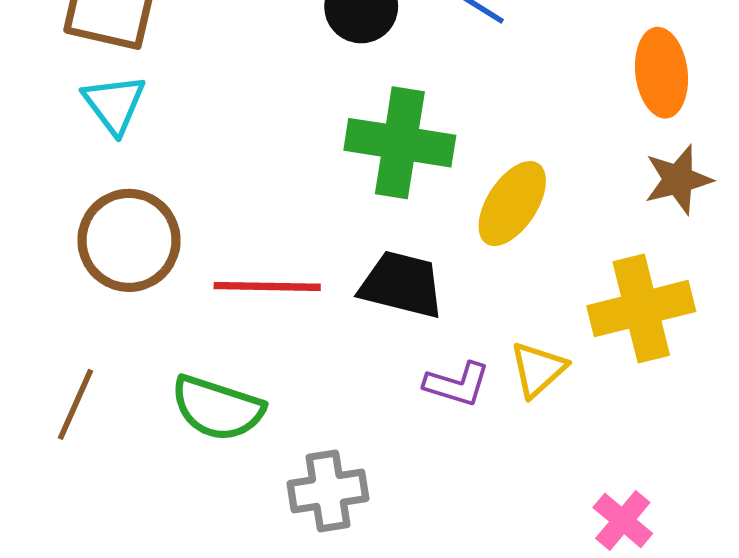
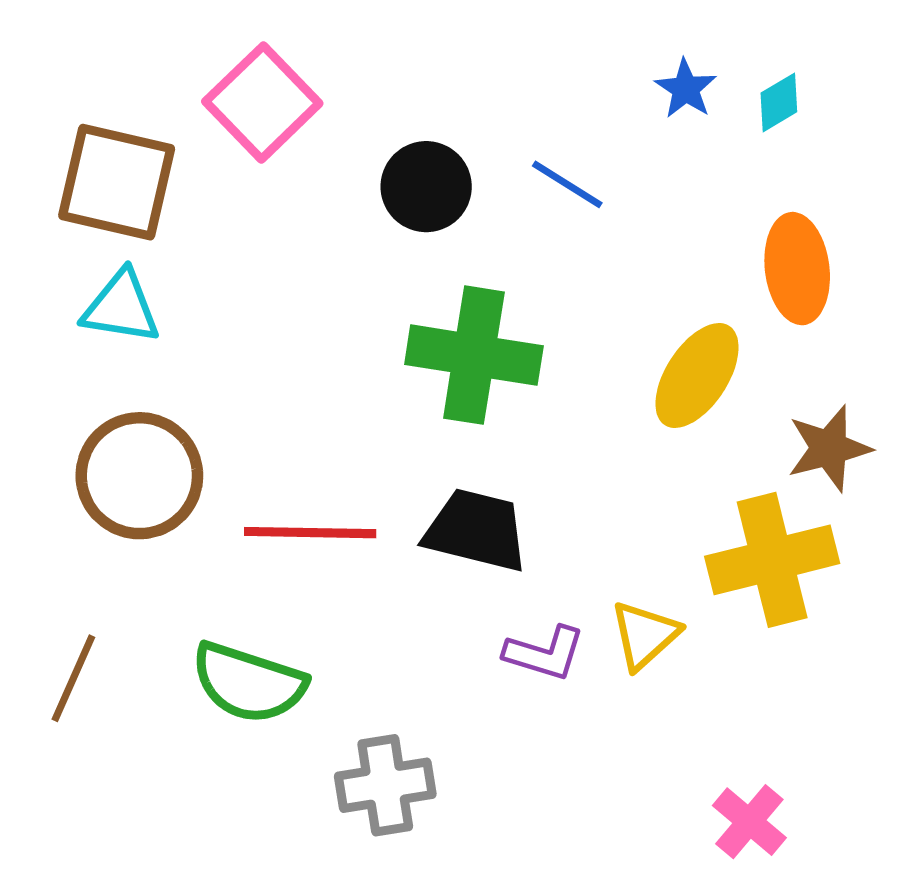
cyan triangle: (114, 104) -> (121, 307), turned -44
brown star: (678, 180) -> (829, 448), moved
yellow ellipse: (512, 204) -> (697, 376), moved

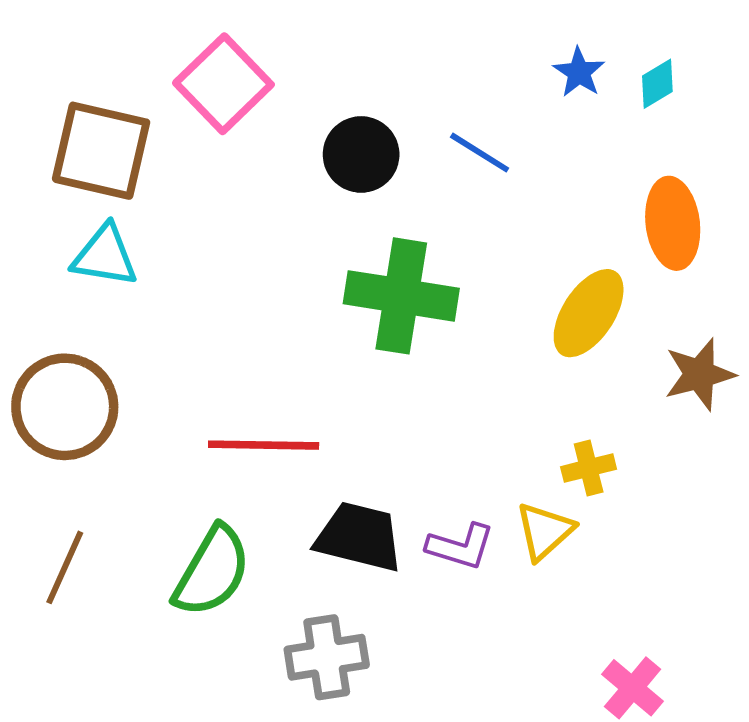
brown circle: (139, 476) -> (65, 407), moved
black trapezoid: (476, 530) -> (359, 537), moved
yellow cross: (772, 560) -> (589, 468), moved, size x0.5
green semicircle: (249, 683) -> (212, 571), turned -78

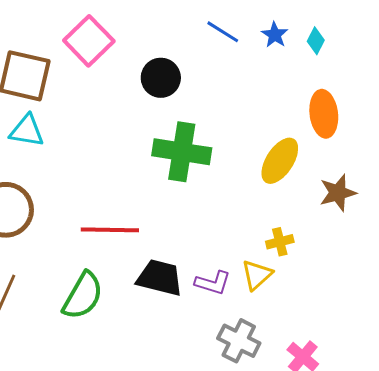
cyan diamond: (657, 84) -> (316, 41), turned -32
blue line: (480, 153) -> (223, 32), moved
gray cross: (327, 657) -> (239, 341), moved, turned 36

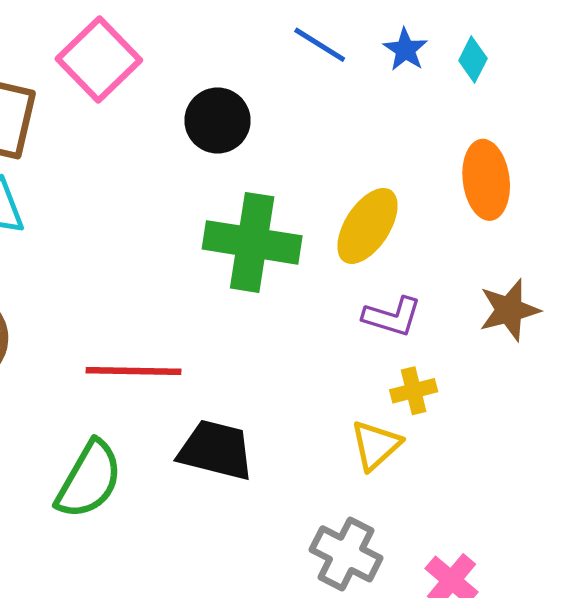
yellow ellipse: (280, 161) -> (367, 226), moved
purple L-shape: (213, 283) -> (392, 317), moved

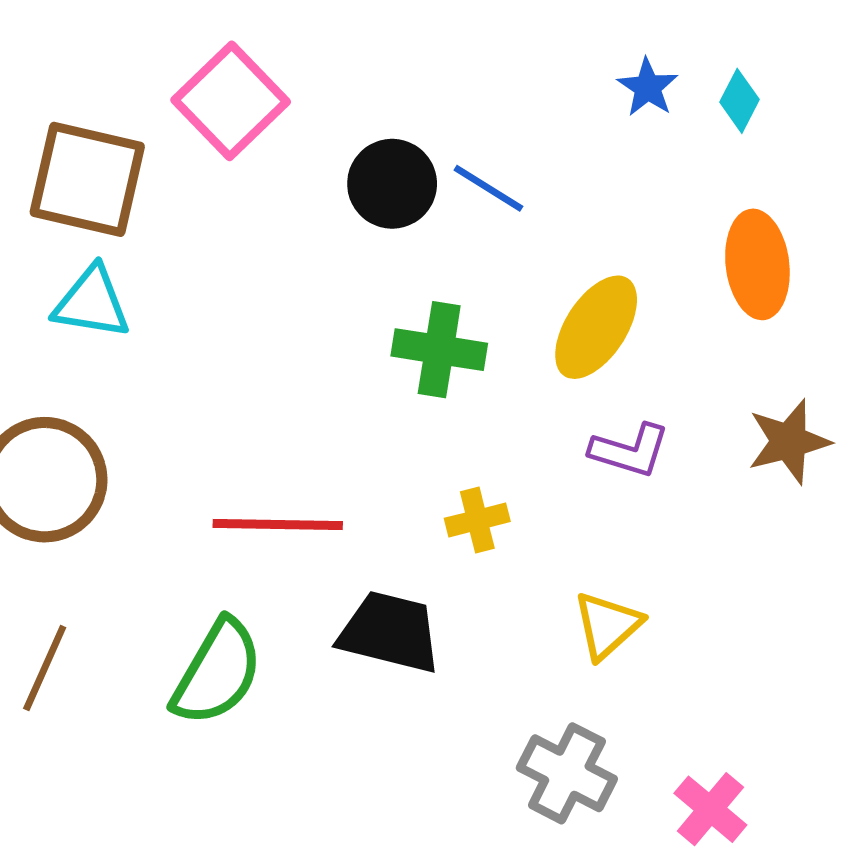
blue line: (320, 45) -> (488, 188), moved
green cross: (252, 242) -> (439, 350), size x0.7
yellow cross: (414, 391) -> (477, 520), moved

